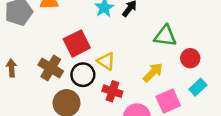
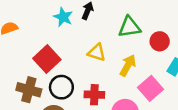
yellow triangle: (106, 61) -> (97, 52), moved

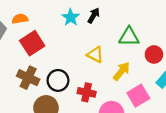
red square: (47, 59) -> (32, 43), moved

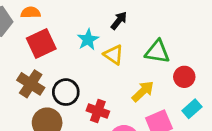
cyan star: (71, 17) -> (88, 40), moved
yellow triangle: (95, 55) -> (114, 55), moved

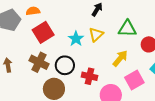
cyan star: (88, 40) -> (76, 39), moved
yellow triangle: (114, 55) -> (96, 34), turned 49

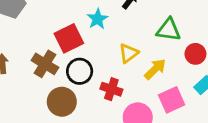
red square: (43, 32) -> (69, 38), moved
yellow triangle: (96, 34) -> (128, 53), moved
cyan star: (76, 39) -> (97, 19), moved

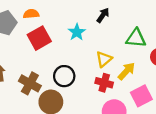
red square: (69, 38) -> (39, 38), moved
brown cross: (45, 64) -> (30, 83), moved
red cross: (111, 89) -> (104, 83), moved

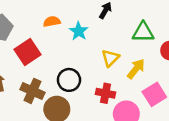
orange semicircle: (31, 14) -> (52, 21), moved
red square: (39, 38) -> (28, 52), moved
red cross: (104, 83) -> (106, 93), moved

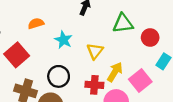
cyan star: (79, 31) -> (63, 40), moved
yellow arrow: (136, 69) -> (115, 72), moved

